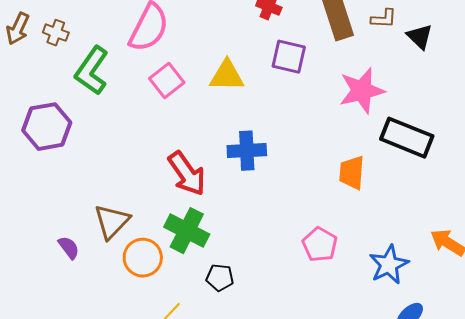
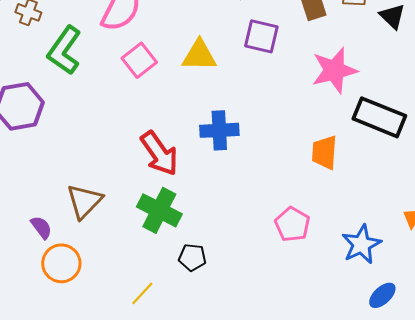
orange circle: (143, 258) -> (61, 263), moved

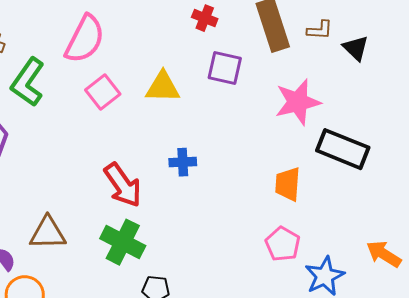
blue cross: (219, 130) -> (183, 162), size x0.7
brown triangle: (84, 201) -> (48, 233), turned 45
pink pentagon: (292, 224) -> (283, 244), moved

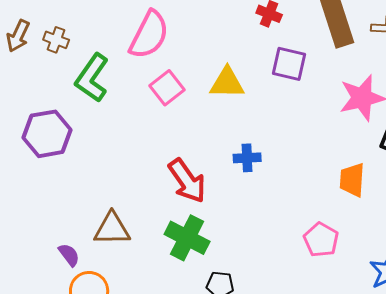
pink pentagon: (283, 244) -> (321, 240), moved

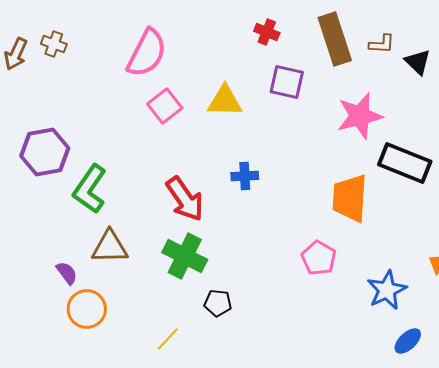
brown cross: (56, 40) -> (54, 44), moved
green L-shape: (92, 78) -> (90, 189), moved
orange trapezoid: (352, 180) -> (350, 198), size x1.4

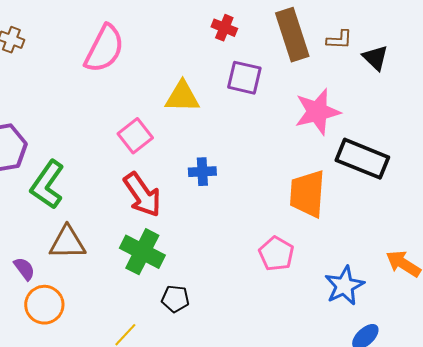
pink square: (165, 106) -> (135, 136), moved

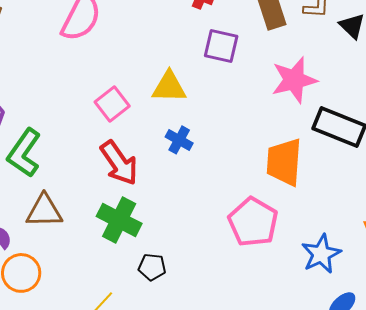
yellow triangle: (182, 97) -> (169, 87), moved
blue cross: (202, 172) -> (179, 140), turned 32
pink pentagon: (276, 254) -> (253, 222), size x1.4

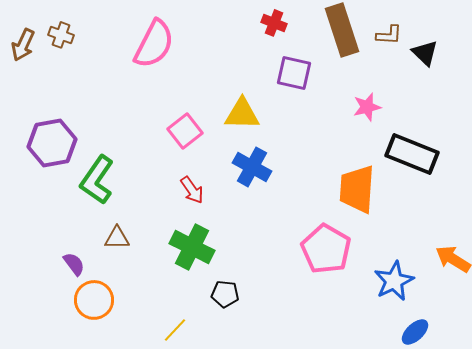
pink star: (294, 80) -> (367, 107), size x0.6
blue cross: (179, 140) -> (252, 167), size x1.4
red arrow: (119, 163) -> (192, 190), size x0.6
brown triangle: (44, 211) -> (117, 238), size x0.7

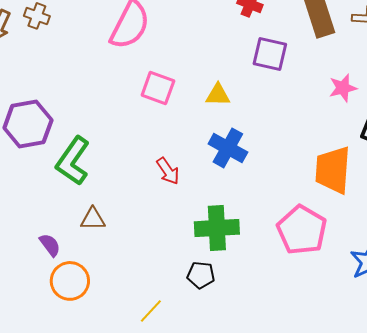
yellow triangle: (242, 114) -> (218, 95), size x0.7
pink square: (185, 131) -> (158, 88), moved, turned -32
green cross: (192, 247) -> (217, 228), moved, turned -30

